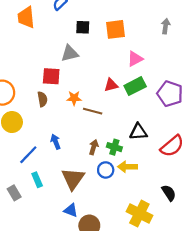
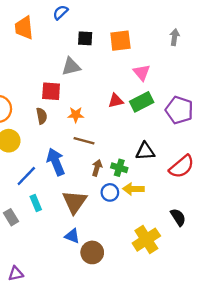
pink triangle: (135, 59) -> (142, 72), turned -42
brown line: (93, 111) -> (84, 141), moved
blue arrow: (56, 142) -> (56, 162), size x1.6
yellow cross: (139, 214) -> (146, 240), turned 30

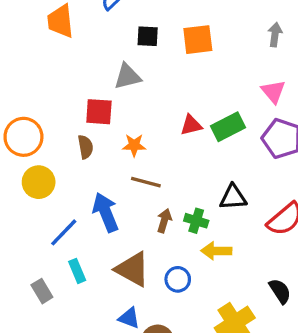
pink triangle: (142, 72) -> (273, 92), moved
blue circle: (110, 192) -> (178, 279), moved
brown triangle: (75, 202) -> (132, 269), turned -36

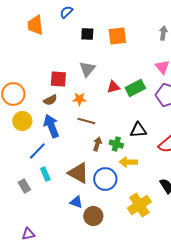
gray triangle: (127, 76) -> (87, 69), moved, turned -36
brown semicircle: (86, 147) -> (50, 100), turned 72
blue arrow: (106, 212) -> (51, 126), moved
blue circle: (178, 279) -> (105, 179), size x1.5

